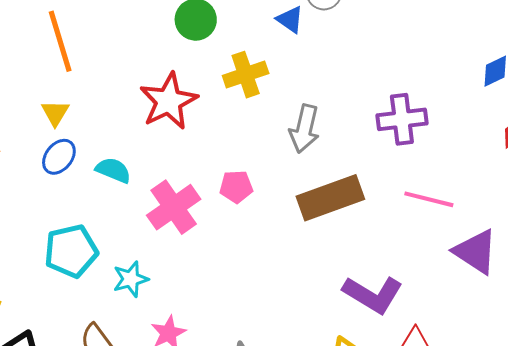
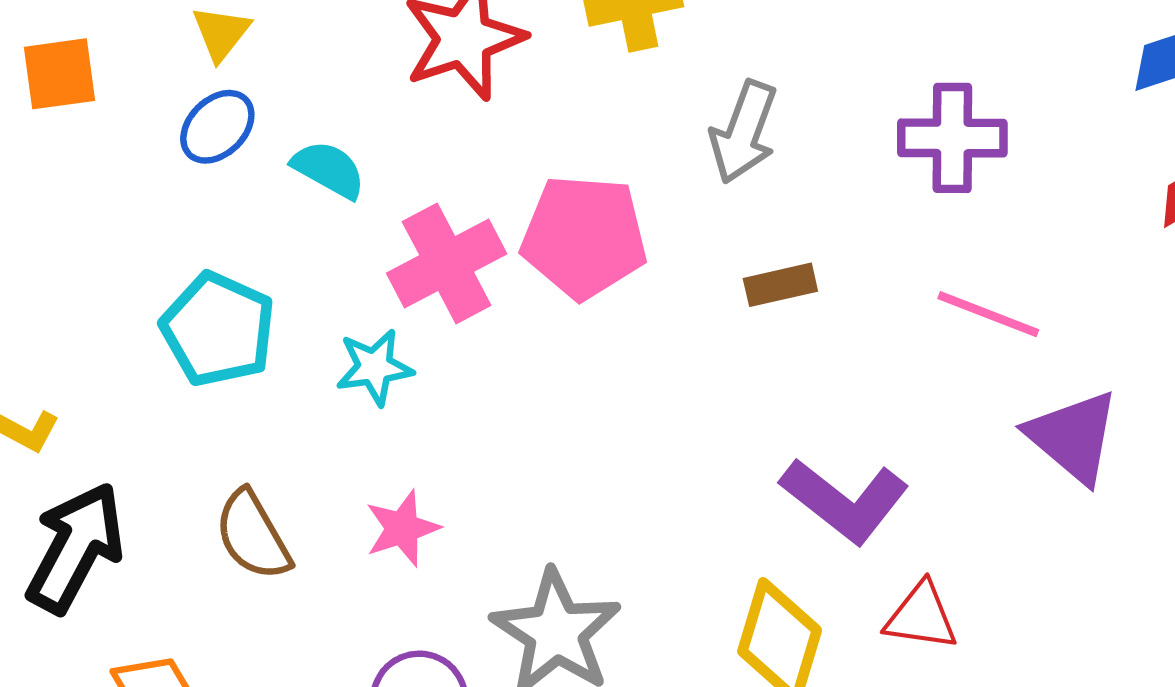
pink pentagon: (236, 187) -> (584, 237), size x1.8
brown rectangle: (330, 198) -> (780, 285), size x0.5
cyan pentagon: (71, 251) -> (218, 329), turned 30
cyan star: (131, 279) -> (374, 367), moved

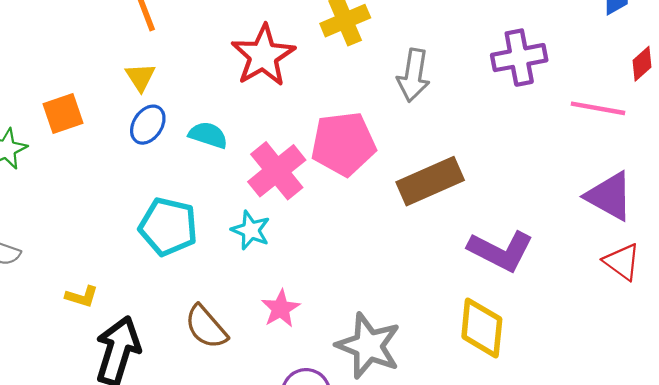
brown rectangle: (780, 285) -> (430, 181), moved, size x1.8
pink line: (988, 314) -> (598, 108), moved
cyan star: (374, 367) -> (251, 230), turned -30
red triangle: (921, 616) -> (622, 262), moved, turned 39

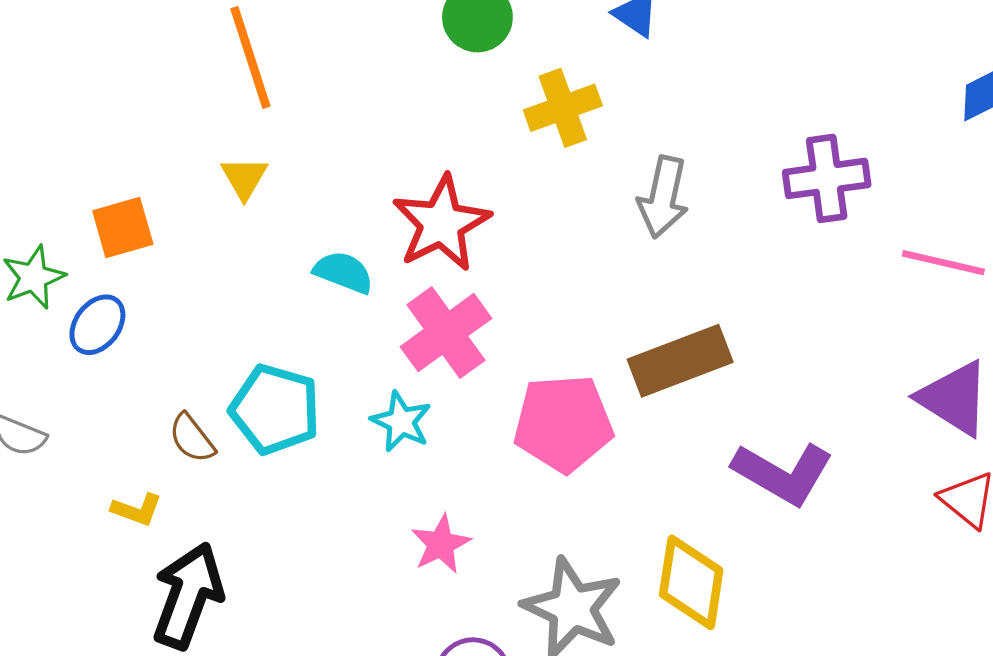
red star: (263, 56) -> (441, 223), moved
blue ellipse: (148, 125) -> (97, 325), moved
pink pentagon: (343, 144) -> (563, 423), moved
brown semicircle: (206, 327) -> (192, 438), moved, size x0.7
yellow diamond: (482, 328) -> (691, 582), moved

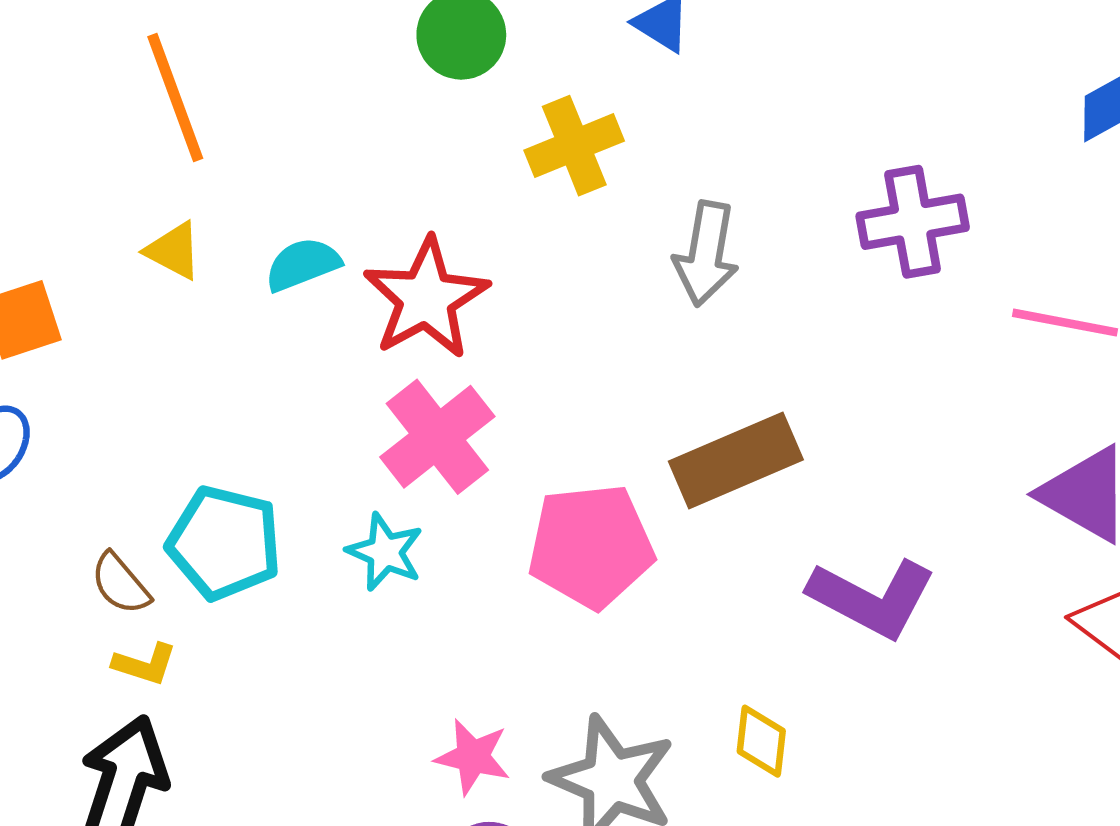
yellow triangle: (244, 178) -> (174, 251), turned -30
cyan semicircle: (343, 272) -> (303, 264), moved, turned -40
yellow L-shape: (137, 510) -> (145, 664), moved
pink star: (441, 544) -> (473, 757), moved, turned -30
yellow diamond: (691, 582) -> (761, 741), size x0.6

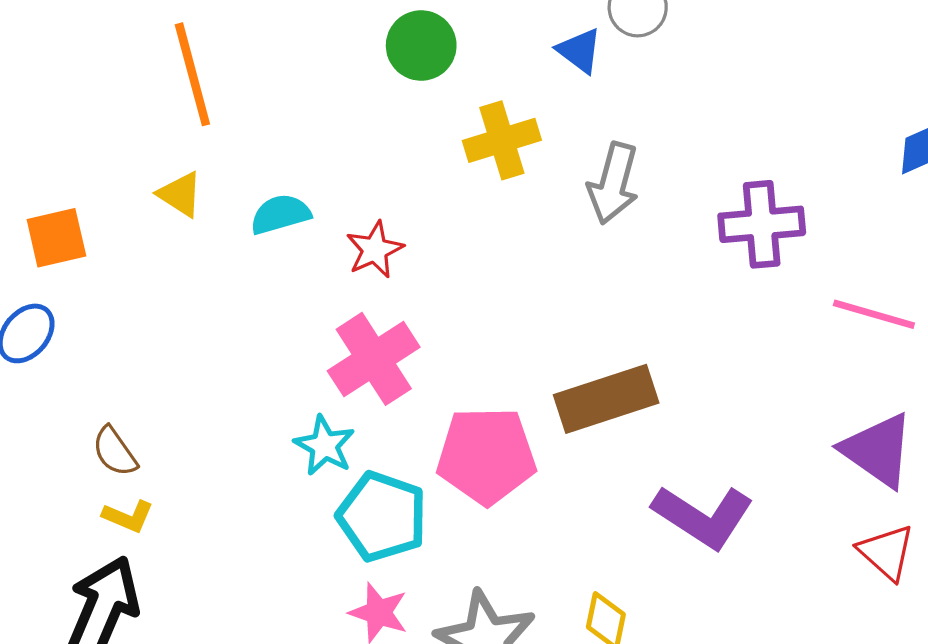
gray arrow: (706, 254) -> (613, 183), moved
red star: (426, 298) -> (375, 250), size x0.6
cyan pentagon: (224, 543) -> (382, 517), moved

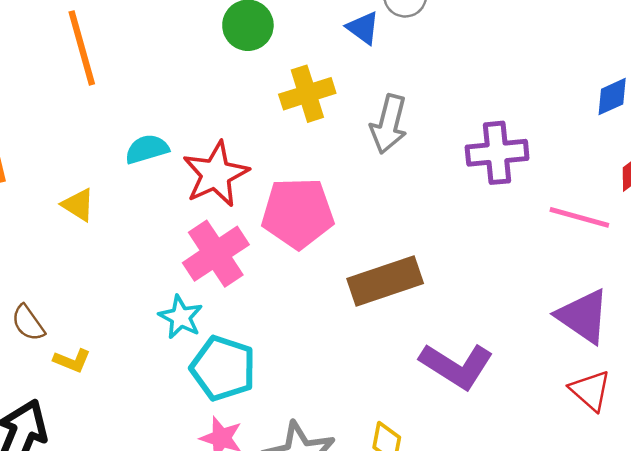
yellow triangle: (180, 194) -> (78, 205), moved
red star: (375, 250) -> (216, 174), size x1.6
pink pentagon: (486, 456) -> (298, 213), moved
yellow L-shape: (128, 516) -> (72, 361), moved

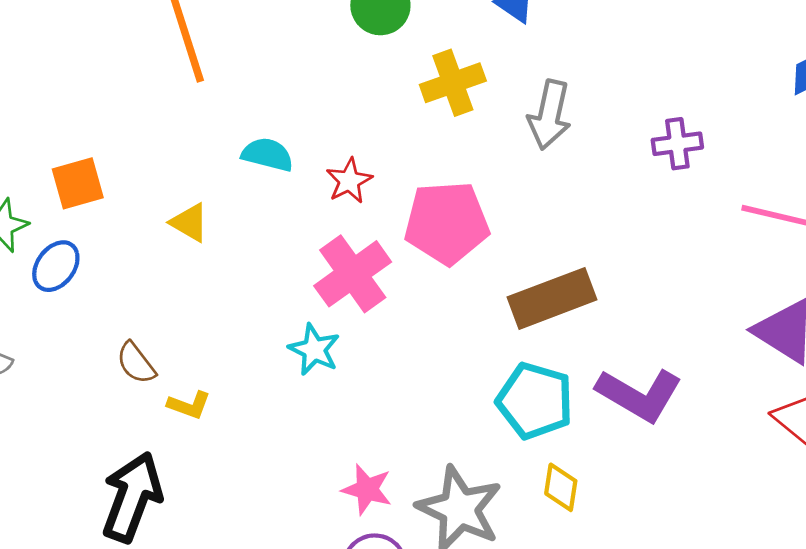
cyan semicircle: (147, 149) -> (267, 154), turned 33
purple cross: (497, 153) -> (677, 144), size x0.7
red star: (216, 174) -> (349, 181), size x0.6
cyan pentagon: (223, 368) -> (535, 401), moved

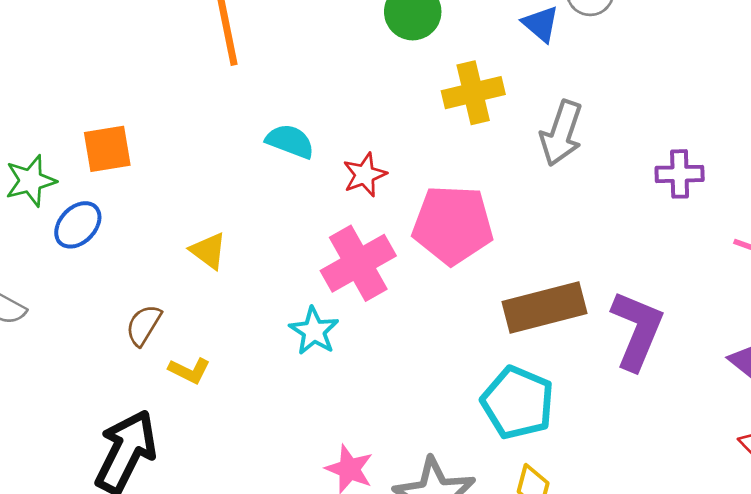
yellow triangle: (189, 223) -> (208, 251), moved
brown semicircle: (136, 363) -> (144, 325), turned 63
purple L-shape: (639, 395) -> (637, 330), moved, turned -104

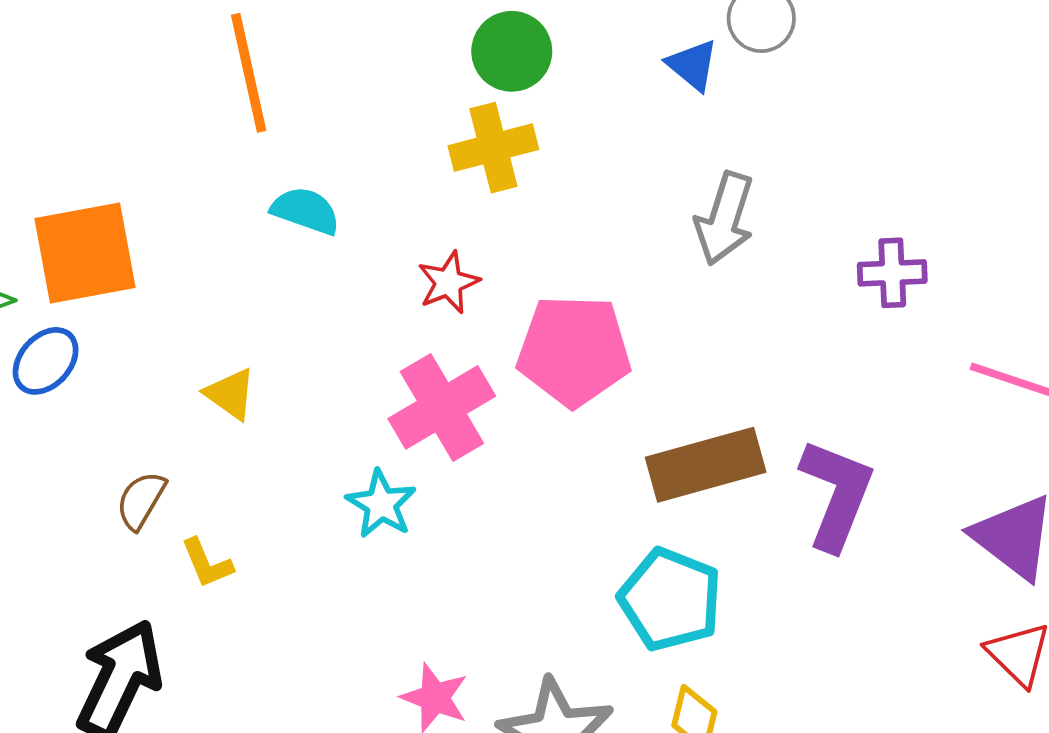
yellow cross: (473, 93) -> (493, 148), moved
cyan semicircle: (290, 141) -> (306, 211), moved
orange square: (107, 149) -> (85, 253), size x1.5
yellow L-shape: (189, 371) -> (207, 563), turned 42

